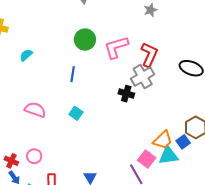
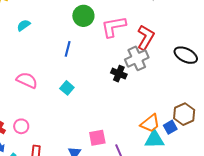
pink square: (147, 159) -> (97, 138), moved, turned 36

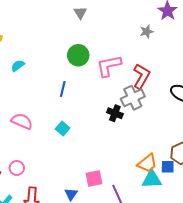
blue square: (170, 127) -> (168, 167), turned 32

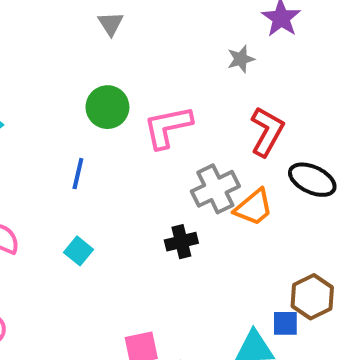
red L-shape: (141, 76) -> (267, 132), moved
black cross: (115, 113) -> (181, 242), moved, turned -35
orange trapezoid: (147, 163) -> (254, 207), moved

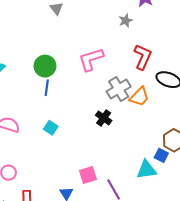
green circle: (107, 107) -> (45, 66), moved
black cross: (181, 242) -> (104, 118), turned -35
blue square: (285, 323) -> (161, 155), turned 32

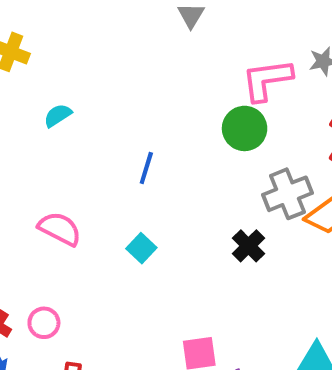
pink L-shape: (91, 59) -> (267, 80), moved
green circle: (45, 66) -> (245, 128), moved

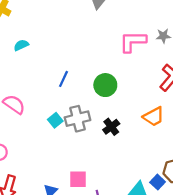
green circle: (245, 128) -> (105, 85), moved
gray cross: (287, 194) -> (77, 119), moved

